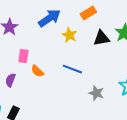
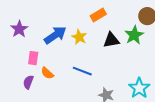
blue arrow: (49, 18) -> (55, 35), moved
purple semicircle: (10, 80) -> (28, 82), moved

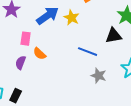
black triangle: (111, 40) -> (114, 36), moved
blue line: (82, 71) -> (88, 52), moved

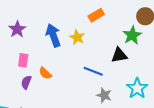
blue arrow: (48, 16) -> (53, 35), turned -75
pink rectangle: (26, 39) -> (23, 60), moved

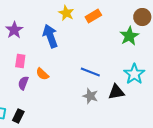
yellow star: (77, 37) -> (66, 13), moved
black triangle: (119, 55) -> (116, 92), moved
cyan star: (137, 88) -> (134, 74), moved
gray star: (104, 95) -> (90, 96), moved

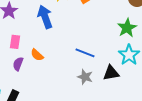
green star: (129, 36) -> (127, 28), moved

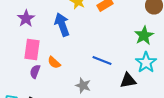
pink rectangle: (15, 42) -> (32, 49), size x1.5
gray star: (85, 77) -> (83, 85), moved

